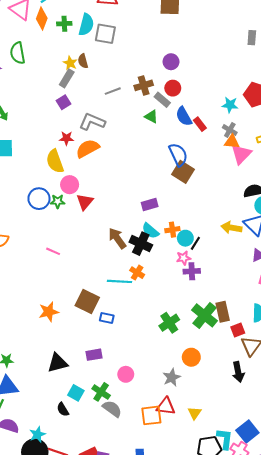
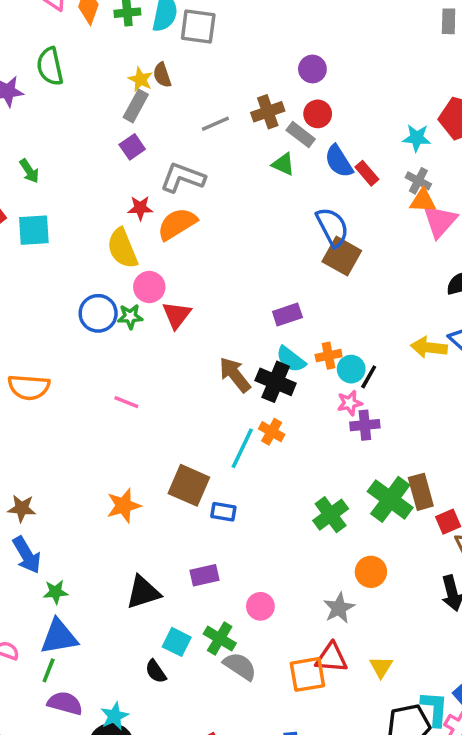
cyan line: (120, 281) -> (242, 448), turned -65

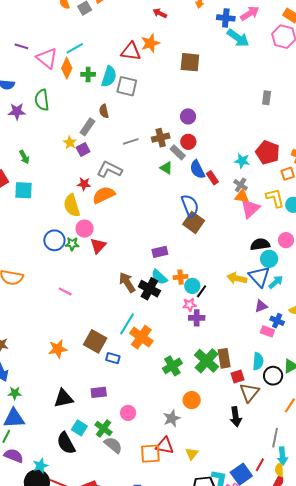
yellow star: (140, 79) -> (70, 143), moved
orange cross: (272, 432) -> (141, 337), moved, size x1.6
black semicircle: (156, 671) -> (66, 443), size x1.6

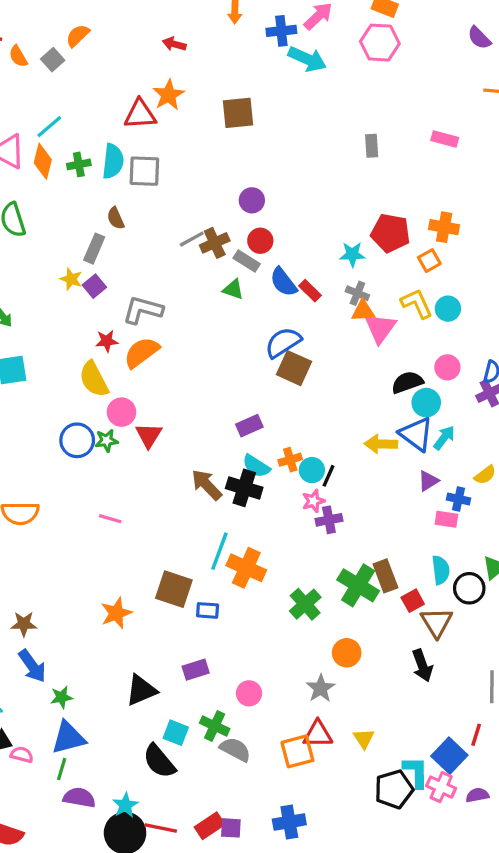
gray line: (131, 141) -> (192, 239), moved
blue semicircle: (190, 206) -> (283, 342), turned -90

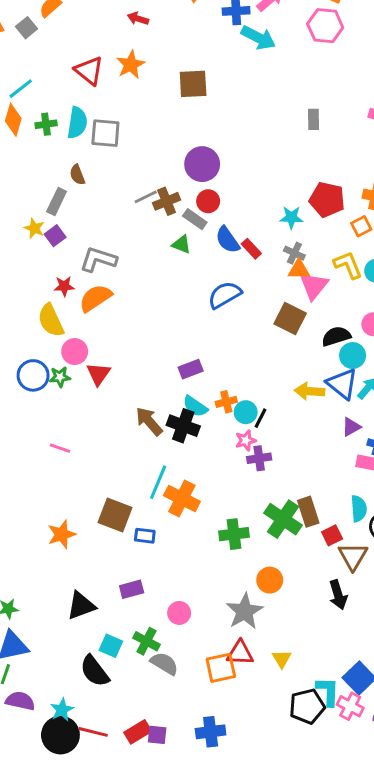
red triangle: (140, 114) -> (89, 71), moved, turned 40
purple circle: (252, 200) -> (202, 164), size x1.5
brown square: (294, 368) -> (290, 318), moved
green cross: (305, 604) -> (234, 534), turned 32
gray star: (321, 688) -> (245, 611), size x1.4

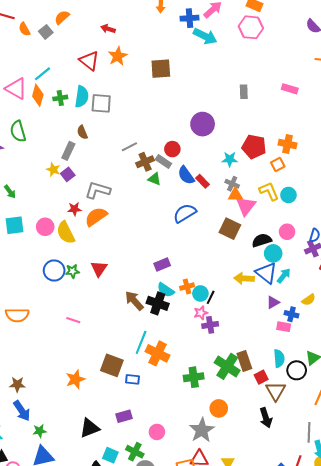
red arrow: (138, 19) -> (108, 29), moved
purple circle: (202, 164) -> (203, 124), moved
brown cross: (167, 201) -> (145, 162), moved
pink circle: (75, 352) -> (45, 227), moved

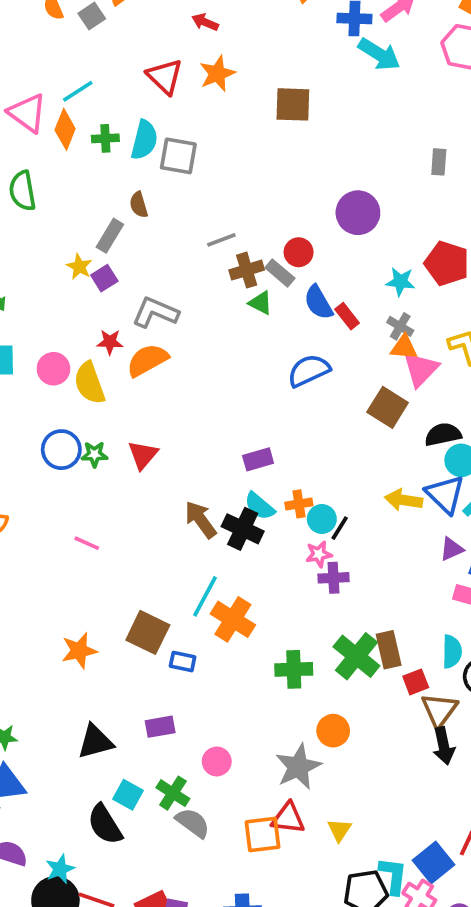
black arrow: (266, 418) -> (444, 746), moved

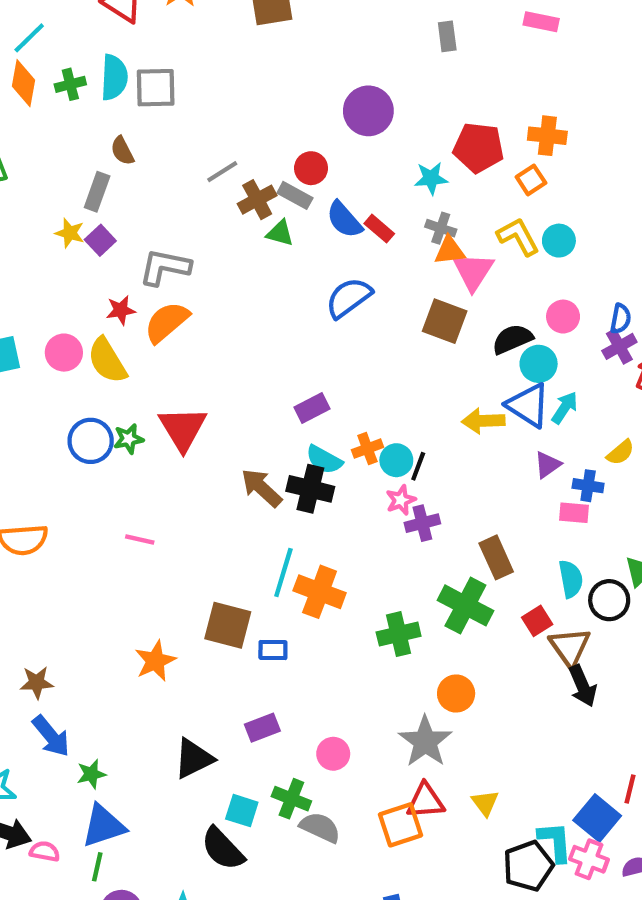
red triangle: (143, 455) -> (183, 429), size x1.4
brown rectangle: (389, 650) -> (496, 557), moved

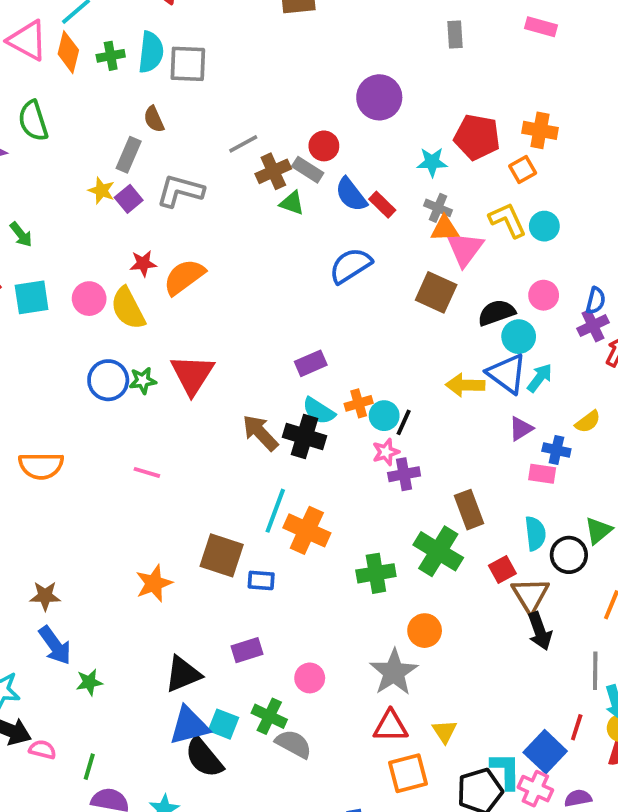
gray L-shape: (165, 267) -> (180, 191), moved
orange square: (400, 825) -> (408, 773), moved
blue triangle: (103, 826) -> (189, 726), moved

